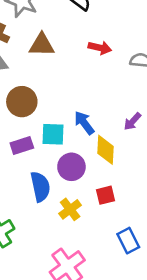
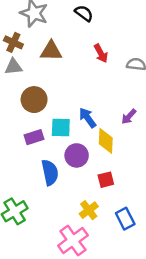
red arrow: (100, 48) -> (101, 53), turned 48
yellow cross: (70, 209) -> (89, 210), moved

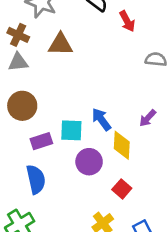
red arrow: (101, 53) -> (127, 21), moved
brown circle: (34, 100) -> (22, 106), moved
blue semicircle: (50, 172) -> (36, 179), moved
red square: (106, 180) -> (122, 189), turned -35

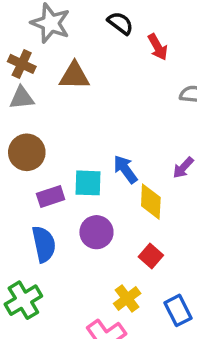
purple circle: (89, 162) -> (96, 232), moved

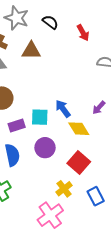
black semicircle: (120, 23) -> (50, 22), moved
yellow diamond: (151, 202) -> (79, 129), turned -35
red square: (151, 256) -> (79, 162), size x1.5

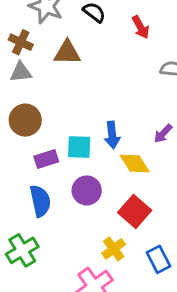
blue arrow: (63, 109) -> (112, 135), turned -150

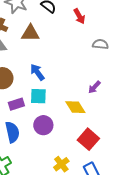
blue arrow: (112, 135) -> (37, 72), moved, turned 150
red square: (135, 211) -> (88, 139), moved

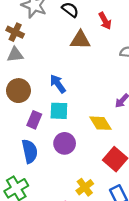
brown triangle: (30, 33) -> (80, 40), moved
purple rectangle: (16, 104) -> (34, 120), turned -49

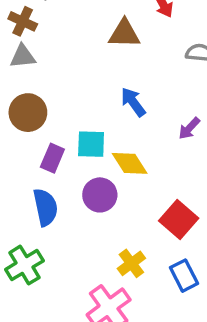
blue arrow: (58, 84) -> (133, 102), moved
yellow diamond: (101, 123) -> (130, 163), moved

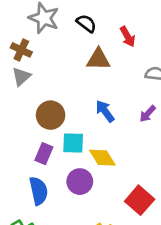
gray triangle: (23, 56) -> (21, 77), turned -36
brown circle: (28, 113) -> (51, 115), moved
purple arrow: (189, 128) -> (148, 114), moved

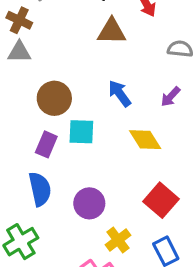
gray triangle: (21, 77) -> (19, 52), turned 42
yellow diamond: (102, 158) -> (145, 140), moved
purple circle: (80, 182) -> (89, 203), moved

